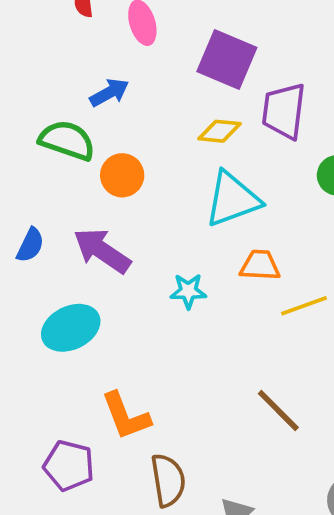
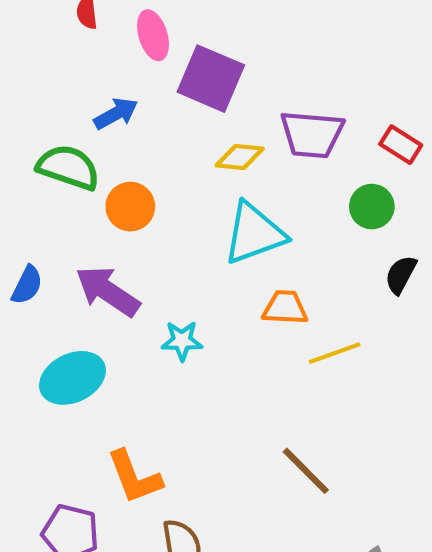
purple square: (227, 60) -> (211, 79), moved
purple trapezoid: (284, 111) -> (312, 134), turned -92
cyan star: (188, 291) -> (182, 341), moved

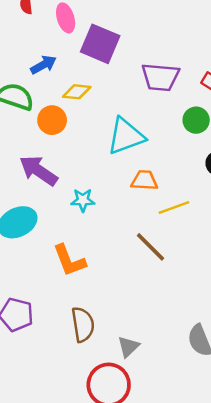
yellow diamond: (240, 157) -> (77, 92), moved
brown line: (306, 471) -> (151, 247), moved
orange L-shape: (134, 477) -> (69, 260), moved

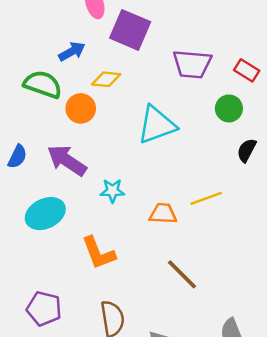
orange trapezoid: (144, 180) -> (163, 214), moved
brown line: (151, 247) -> (182, 274), moved

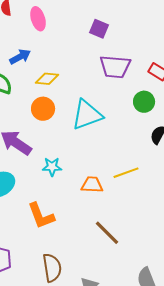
purple square: (130, 30) -> (99, 29), moved, size x0.6
orange circle: (81, 108) -> (43, 109), moved

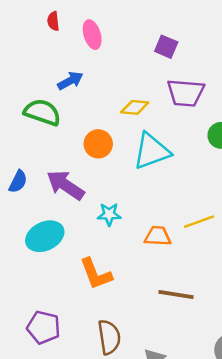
yellow diamond: (47, 79) -> (135, 107), moved
brown line: (107, 233) -> (176, 294), turned -36

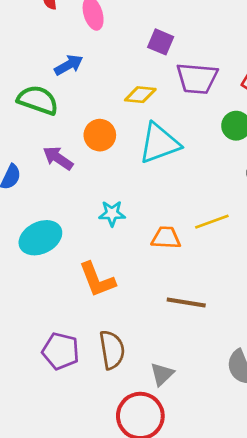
purple square: (166, 47) -> (161, 42), moved
purple arrow: (65, 185) -> (58, 158), moved, size x0.7
purple pentagon: (44, 327) -> (61, 351), moved

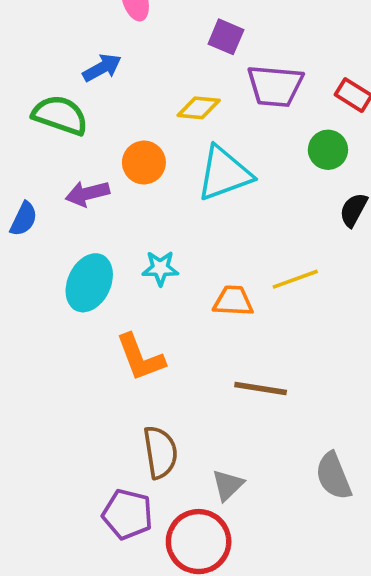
purple arrow: (58, 158) -> (87, 193), turned -48
cyan ellipse: (40, 238) -> (89, 283), moved, turned -39
purple pentagon: (61, 351) -> (128, 514), moved

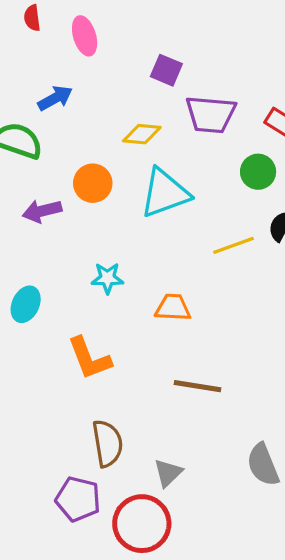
yellow line: (295, 279) -> (233, 245), moved
cyan ellipse: (89, 283) -> (26, 304), moved, size x0.7

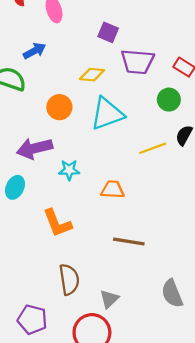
purple arrow: (42, 211) -> (35, 148), moved, size x1.4
purple pentagon: (78, 499) -> (32, 320), moved

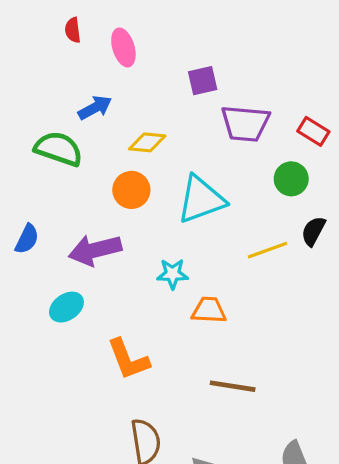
purple square: (108, 32) -> (203, 81), turned -36
yellow diamond: (92, 75) -> (147, 142), moved
cyan star: (69, 170) -> (173, 274), moved
cyan ellipse: (15, 187) -> (66, 307), turned 30

